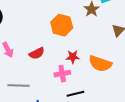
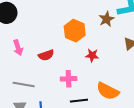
red star: (73, 57) -> (92, 55), moved
orange semicircle: (100, 64) -> (108, 91), moved

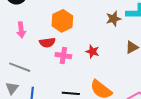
orange hexagon: (75, 31) -> (62, 21), moved
pink cross: (69, 79) -> (63, 56), moved

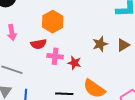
brown star: (113, 19) -> (100, 44), moved
red star: (92, 52) -> (74, 63), moved

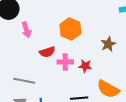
orange hexagon: (53, 22) -> (70, 29), moved
pink arrow: (12, 32) -> (26, 30), moved

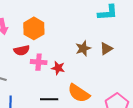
orange hexagon: (70, 29) -> (34, 28), moved

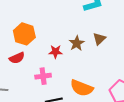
pink cross: (39, 62) -> (43, 76), moved
red star: (58, 68) -> (55, 52), moved

